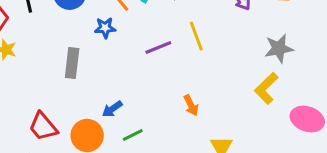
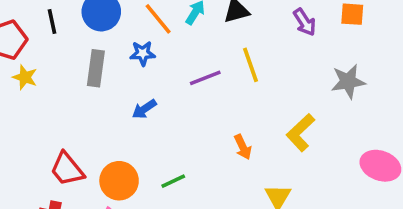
gray rectangle: (72, 63) -> (96, 68), moved
yellow L-shape: (266, 88) -> (300, 133), moved
blue arrow: (112, 109) -> (144, 109), moved

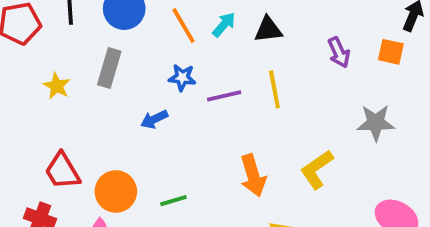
blue star: (143, 53) -> (182, 77), moved
yellow star: (25, 77) -> (57, 86), moved
orange arrow: (243, 147) -> (253, 176), size x1.5

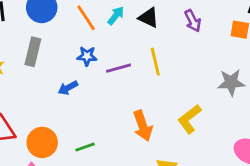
black triangle: (268, 30) -> (149, 18), turned 35
purple arrow: (339, 52) -> (193, 21), moved

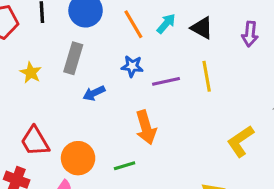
purple arrow: (193, 21) -> (250, 34), turned 30
blue arrow: (68, 88) -> (94, 93), moved
orange arrow: (143, 126) -> (146, 127), moved

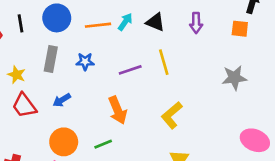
orange line: (133, 24) -> (98, 25), turned -60
blue star: (132, 66) -> (85, 62), moved
blue arrow: (94, 93) -> (62, 100), moved
red trapezoid: (35, 141) -> (24, 106), moved
yellow L-shape: (241, 141) -> (172, 115), moved

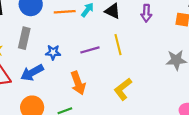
blue star: (85, 62) -> (53, 52), moved
blue arrow: (62, 100) -> (32, 73), size x1.5

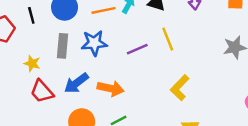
blue star: (53, 52) -> (94, 43), moved, size x1.5
orange arrow: (78, 83) -> (111, 88), moved, turned -50

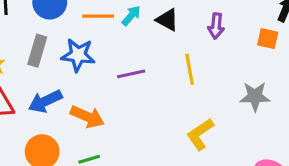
yellow line: (168, 39) -> (190, 69), moved
yellow L-shape: (180, 88) -> (200, 134), moved

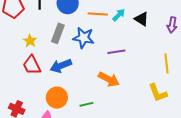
yellow line: (190, 69) -> (166, 64), moved
orange arrow: (87, 117) -> (109, 79), moved
yellow L-shape: (200, 134) -> (158, 93), turned -80

